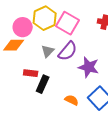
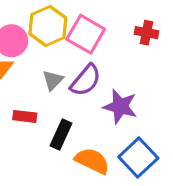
black rectangle: (43, 84) -> (61, 134), moved
orange semicircle: (72, 100) -> (92, 161), size x1.5

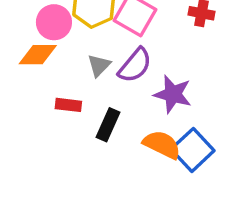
orange semicircle: (92, 161) -> (162, 145), moved

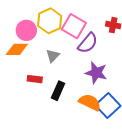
purple semicircle: (135, 65) -> (88, 43), moved

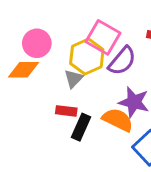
yellow hexagon: (50, 21) -> (87, 57), moved
red rectangle: (35, 79) -> (66, 111), moved
orange semicircle: (90, 102) -> (118, 120), moved

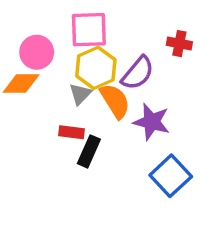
pink square: (103, 37) -> (89, 30), moved, turned -32
orange semicircle: (118, 120) -> (115, 101), moved, turned 32

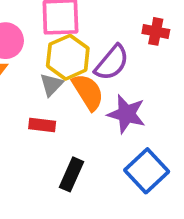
black rectangle: (89, 151) -> (71, 174), moved

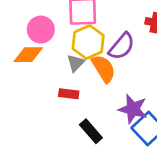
purple star: (126, 114) -> (133, 109), moved
black rectangle: (71, 174) -> (91, 131), turned -65

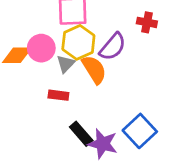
pink circle: (41, 30) -> (41, 48), moved
purple star: (133, 109) -> (103, 144), moved

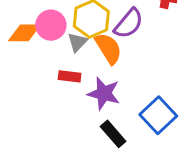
black rectangle: (81, 134) -> (113, 134), moved
purple star: (103, 144) -> (104, 93), moved

